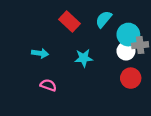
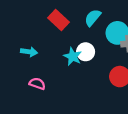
white circle: (126, 51) -> (86, 52), moved
cyan star: (84, 58) -> (73, 57), turned 30

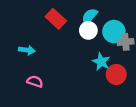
white circle: (86, 52) -> (88, 30), moved
cyan star: (73, 57) -> (101, 62), moved

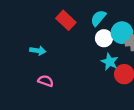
white circle: (88, 30) -> (104, 38), moved

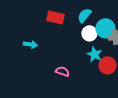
red rectangle: (66, 20) -> (55, 17), turned -30
pink semicircle: (46, 81) -> (62, 71), moved

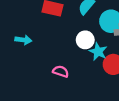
white circle: (89, 33) -> (85, 40), moved

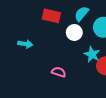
white circle: (85, 40) -> (74, 32), moved

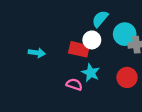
red rectangle: (51, 16) -> (79, 49), moved
cyan star: (92, 54) -> (91, 73), moved

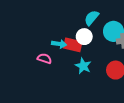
cyan arrow: (37, 53) -> (59, 44), moved
pink semicircle: (74, 84) -> (44, 59), moved

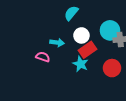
cyan semicircle: (92, 18) -> (71, 13), moved
red rectangle: (73, 45) -> (88, 50), moved, turned -48

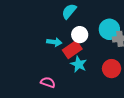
red rectangle: (88, 50) -> (72, 49), moved
pink semicircle: (43, 57) -> (48, 82), moved

